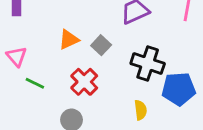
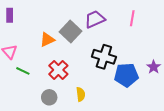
gray square: (101, 45) -> (70, 31), moved, size x1.5
yellow semicircle: (141, 110) -> (81, 94), moved

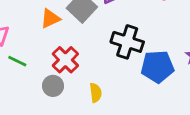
gray circle: (49, 97) -> (53, 86), moved

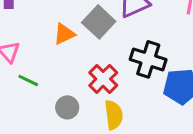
red cross: (65, 60) -> (103, 79), moved
yellow semicircle: (96, 93) -> (114, 115), size x1.4

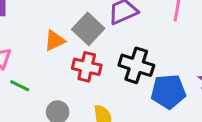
red cross: (103, 79) -> (87, 67), moved, turned -32

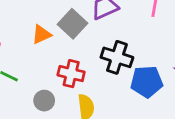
red cross: (87, 67) -> (71, 74), moved

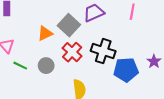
red cross: (71, 74) -> (72, 52), moved, turned 30
gray circle: (44, 101) -> (46, 66), moved

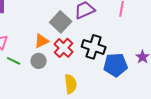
orange triangle: (45, 33) -> (42, 41), moved

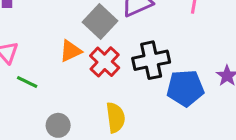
black cross: (94, 47) -> (151, 60), turned -30
gray circle: (39, 61) -> (58, 125), moved

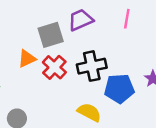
gray square: (100, 21) -> (51, 35), turned 30
yellow semicircle: (115, 118) -> (89, 112), moved, turned -55

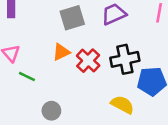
gray square: (51, 35) -> (72, 18), moved

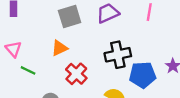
red cross: (88, 61) -> (76, 74), moved

